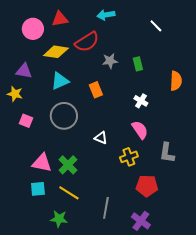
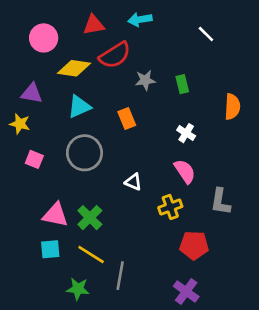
red triangle: (60, 19) -> (94, 25), moved
gray line: (106, 208) -> (120, 276), moved

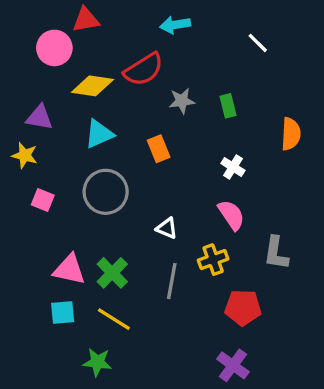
red triangle: (94, 25) -> (86, 20), moved
gray line: (120, 276) -> (172, 281), moved

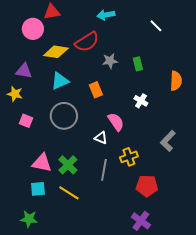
pink semicircle: (231, 215) -> (116, 122), moved
gray L-shape: (276, 253) -> (168, 141), moved, turned 35
green star: (97, 362) -> (29, 219), moved

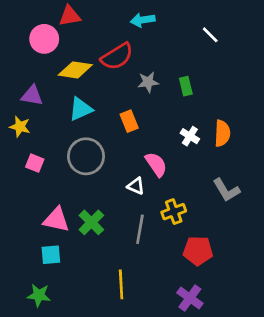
orange semicircle: (176, 81) -> (222, 133), moved
gray L-shape: (168, 141) -> (226, 190), turned -75
yellow line: (69, 193) -> (121, 284), moved, turned 55

